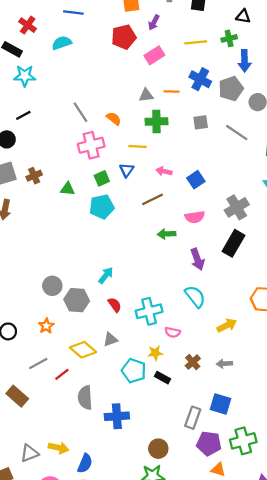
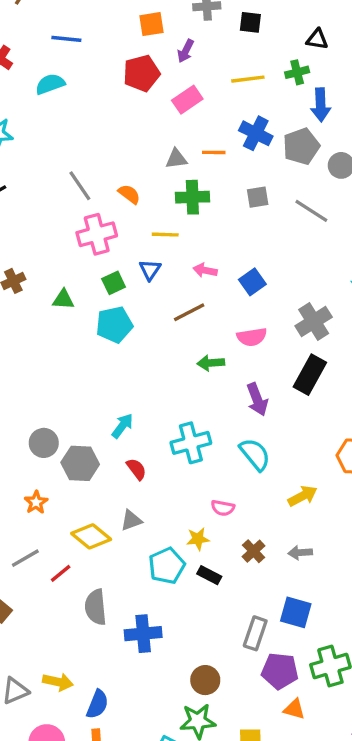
cyan cross: (149, 311) -> (191, 443), moved
cyan pentagon: (134, 371) -> (167, 566), turned 30

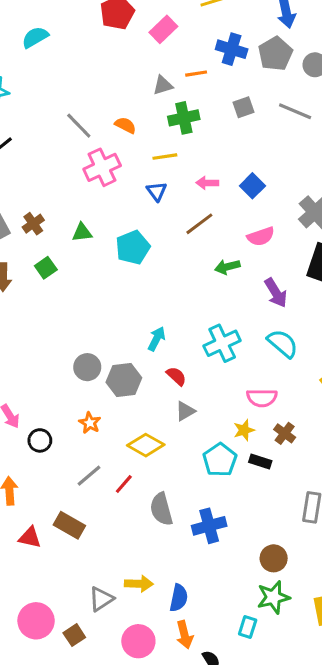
green square: (114, 283) -> (46, 268), moved
pink semicircle: (223, 508) -> (262, 398), size x1.4
gray triangle: (131, 520) -> (185, 411), moved
brown cross: (253, 551) -> (285, 433), moved

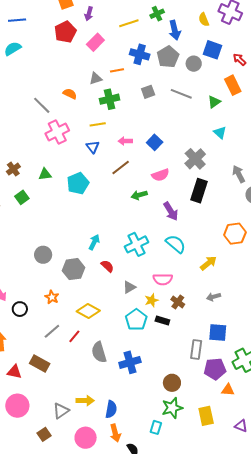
orange semicircle: (125, 125) -> (70, 94), moved
gray circle: (87, 367) -> (43, 255), moved
gray triangle: (185, 411) -> (129, 287), moved
pink circle: (36, 621) -> (17, 406), moved

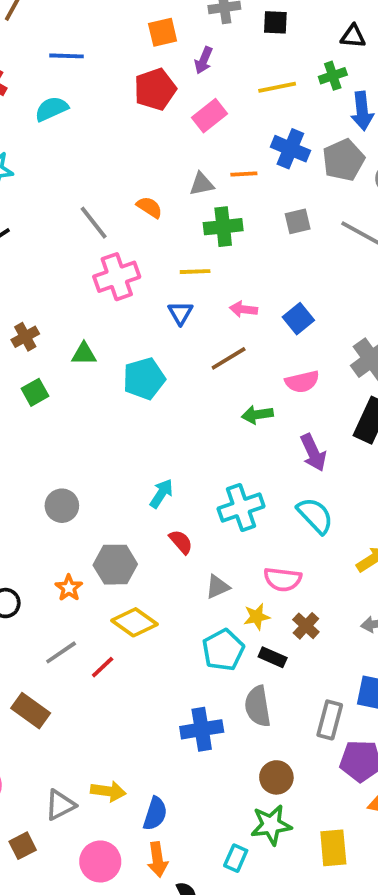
gray hexagon: (73, 269) -> (115, 565), moved
gray semicircle: (99, 352) -> (258, 706), moved

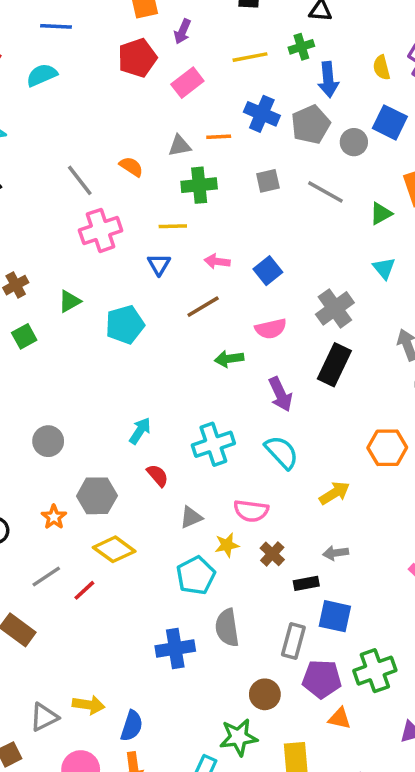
green triangle: (84, 354) -> (70, 301), turned -30
black rectangle: (273, 657) -> (306, 583), moved, turned -35
brown circle: (276, 777) -> (265, 694), moved

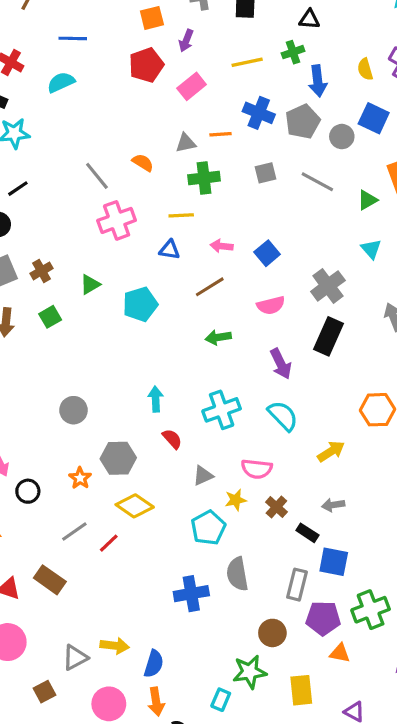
blue triangle: (159, 264) -> (170, 250), turned -50
green arrow: (229, 359) -> (218, 337), moved
cyan arrow: (140, 431) -> (156, 399), turned -35
black rectangle: (306, 583) -> (307, 533), turned 45

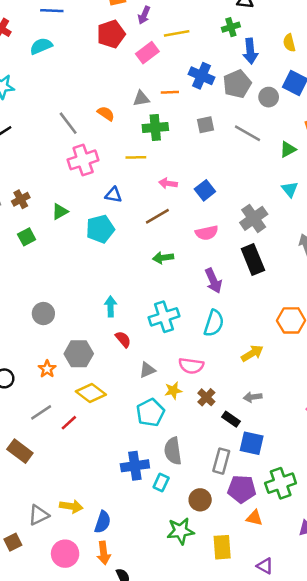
yellow line: (247, 62) -> (177, 33), moved
blue triangle: (170, 250) -> (113, 195), moved
black rectangle: (329, 336) -> (253, 260), turned -48
cyan semicircle: (283, 416) -> (214, 323), turned 60
cyan rectangle: (221, 700) -> (161, 482), moved

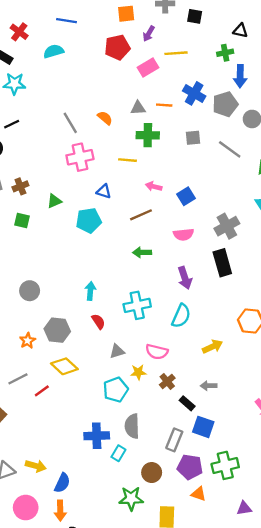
green square: (27, 237) -> (22, 221), turned 35

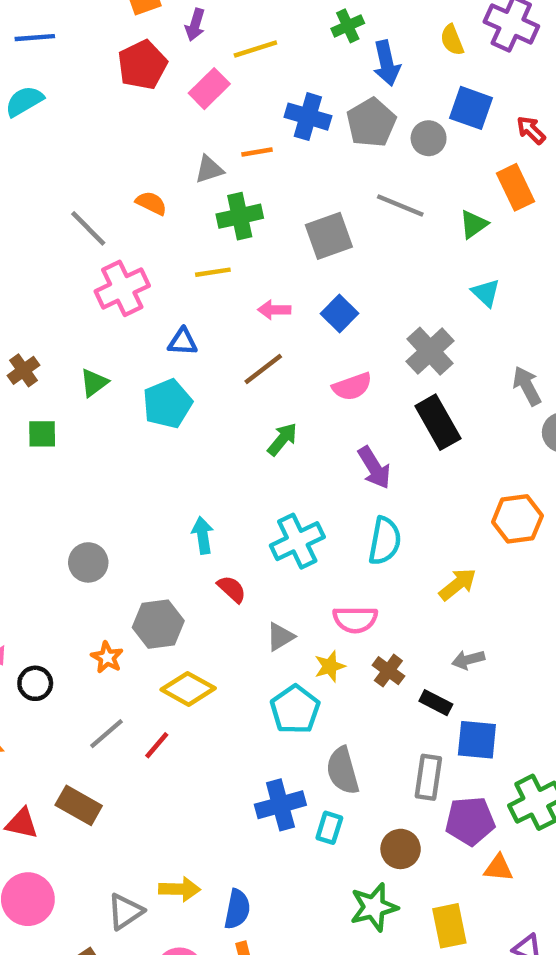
gray square: (193, 138) -> (329, 236), moved, size x1.5
green arrow: (142, 252) -> (282, 439), turned 144

